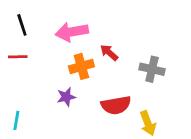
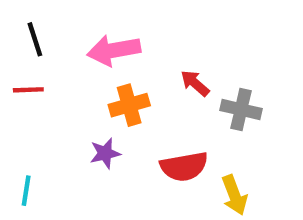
red arrow: (109, 53) -> (195, 83), moved

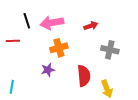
black line: (35, 39) -> (27, 21), moved
red arrow: (195, 83) -> (91, 26), moved, turned 120
red semicircle: (184, 167) -> (84, 76), turned -85

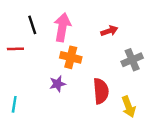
pink arrow: (52, 23) -> (62, 27), turned 110
orange cross: (59, 48) -> (71, 57), turned 30
gray cross: (110, 50) -> (132, 60), turned -36

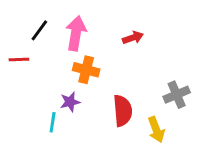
black line: (32, 25) -> (39, 30), turned 54
gray cross: (132, 60) -> (177, 95), moved
cyan line: (14, 104) -> (53, 122), moved

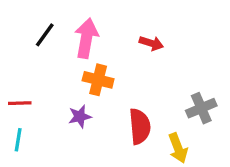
red arrow: (133, 38) -> (151, 43), turned 36
red line: (19, 60) -> (20, 103), moved
cyan line: (53, 122) -> (18, 140), moved

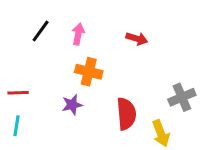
pink arrow: (86, 38) -> (78, 34), size x0.6

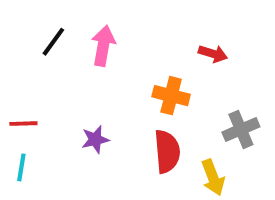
pink arrow: (78, 34) -> (103, 46), size x1.4
red arrow: (137, 39) -> (213, 54), moved
orange cross: (89, 72) -> (171, 96), moved

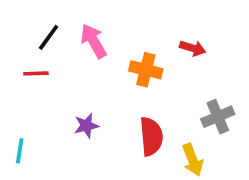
pink arrow: (103, 46) -> (94, 41), turned -40
orange cross: (171, 96) -> (146, 70), moved
red line: (23, 124) -> (36, 73), moved

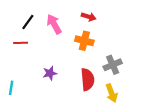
red arrow: (193, 48) -> (89, 17), moved
gray cross: (218, 117) -> (113, 65), moved

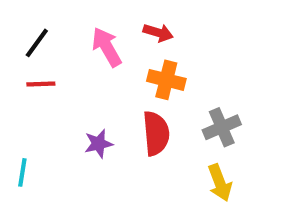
red arrow: (89, 17) -> (158, 33), moved
black line: (28, 22) -> (37, 43), moved
red semicircle: (88, 79) -> (156, 133), moved

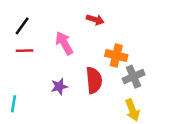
pink arrow: (107, 47) -> (64, 43), moved
orange cross: (166, 80) -> (116, 56), moved

